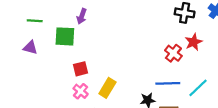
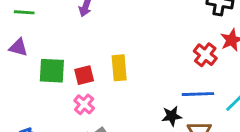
green square: (65, 36) -> (52, 71), moved
yellow rectangle: (107, 88) -> (119, 68), moved, turned -36

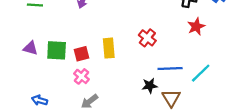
purple triangle: (18, 47) -> (30, 48), moved
red cross: (205, 55) -> (147, 38), moved

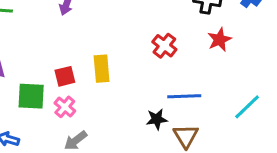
red cross: (147, 38) -> (164, 46), moved
green square: (57, 50) -> (31, 96), moved
cyan line: (201, 73) -> (247, 107), moved

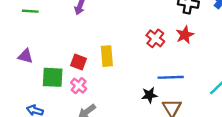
red star: (219, 40) -> (185, 35), moved
red square: (65, 76) -> (79, 62), turned 35

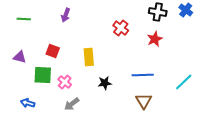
red cross: (155, 38) -> (121, 28), moved
red square: (79, 62) -> (53, 51), moved
black star: (149, 95) -> (105, 83), moved

